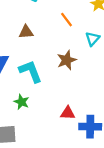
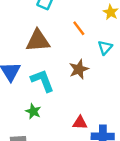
brown triangle: (26, 32) -> (38, 41), size x1.6

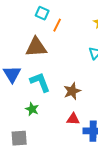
orange line: (79, 28) -> (57, 25), moved, turned 64
brown star: (79, 69) -> (72, 91), moved

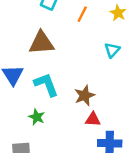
orange line: (57, 25) -> (82, 14), moved
red triangle: (73, 119) -> (93, 119), moved

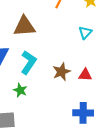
cyan L-shape: (46, 85) -> (29, 62), turned 55
red triangle: (93, 119) -> (85, 75), moved

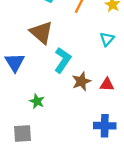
brown triangle: (24, 26) -> (41, 32), turned 45
cyan L-shape: (29, 62) -> (63, 60), moved

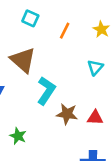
brown star: (81, 81) -> (67, 114), turned 30

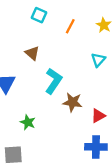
brown triangle: (23, 60) -> (32, 53), size x0.6
red triangle: (95, 118) -> (98, 116), moved, turned -32

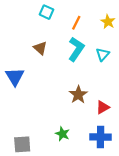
cyan L-shape: (53, 81) -> (76, 49), moved
brown star: (72, 102) -> (78, 95), turned 30
green star: (28, 122) -> (62, 134), moved

